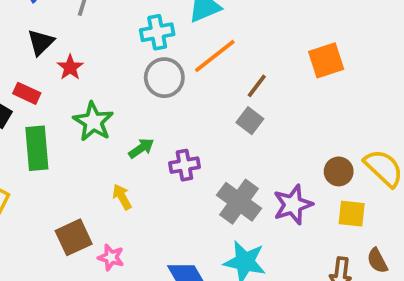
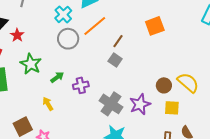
cyan cross: (157, 32) -> (63, 14), turned -30

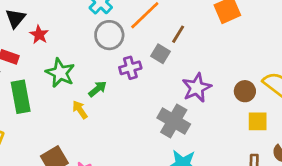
gray square: (115, 60) -> (160, 54), moved
purple cross: (81, 85) -> (130, 68), moved
yellow arrow: (48, 104) -> (80, 110), moved
purple star: (140, 104) -> (197, 88), moved

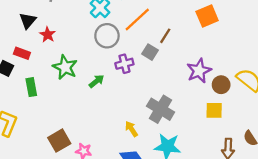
purple star: (197, 88) -> (199, 71), moved
green rectangle: (21, 97) -> (31, 87), size x0.7
yellow arrow: (80, 110) -> (131, 129), moved
yellow square: (258, 121) -> (214, 110), moved

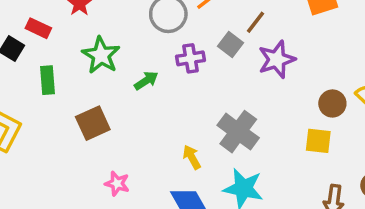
purple star: (199, 71) -> (277, 59), moved
brown square: (59, 141) -> (93, 123), moved

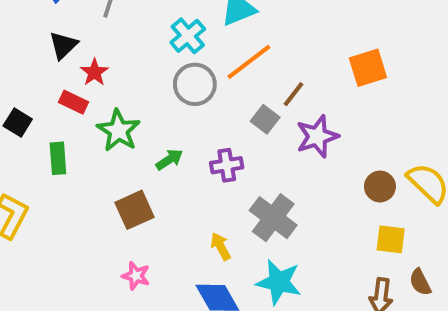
red rectangle: (38, 28) -> (74, 102), moved
purple cross: (191, 58) -> (227, 165), moved
brown square: (93, 123) -> (134, 210), moved
yellow square: (318, 141) -> (391, 239), moved

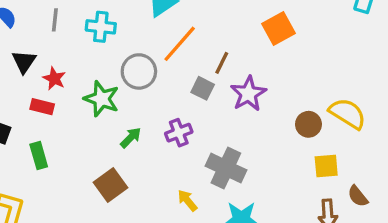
cyan cross: (188, 36) -> (101, 27), moved, turned -32
green star: (119, 131) -> (102, 99), moved

